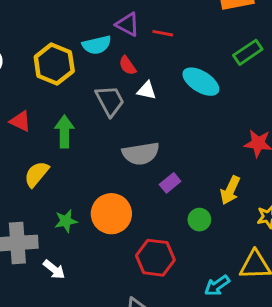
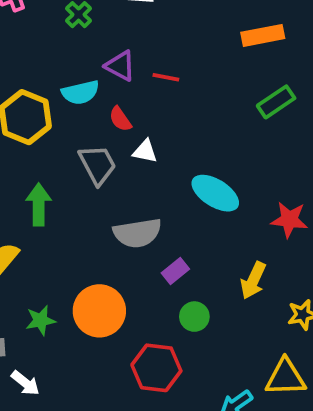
cyan ellipse: (201, 82) -> (215, 193), moved
green circle: (199, 220) -> (194, 317), moved

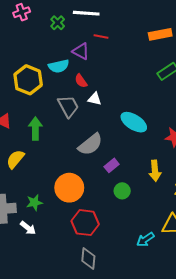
red line: (166, 77) -> (101, 36), moved
gray semicircle: (137, 233) -> (90, 144), turned -30
yellow arrow: (253, 280) -> (155, 171), turned -30
green star: (41, 320) -> (34, 202), moved
red hexagon: (156, 368) -> (85, 223), moved

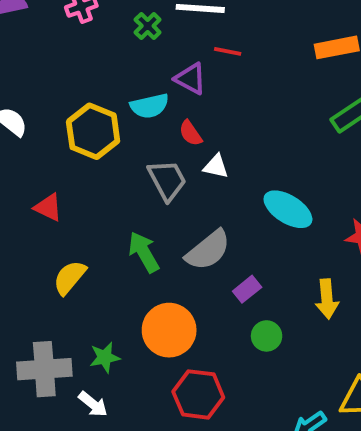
green arrow: (35, 128) -> (144, 252), moved, turned -30

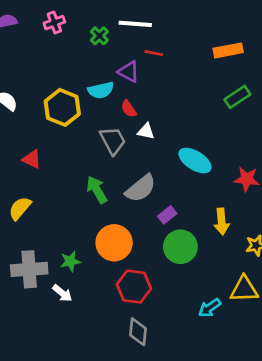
yellow semicircle: (70, 277) -> (20, 208), moved
green circle: (267, 336) -> (180, 247), size x1.6

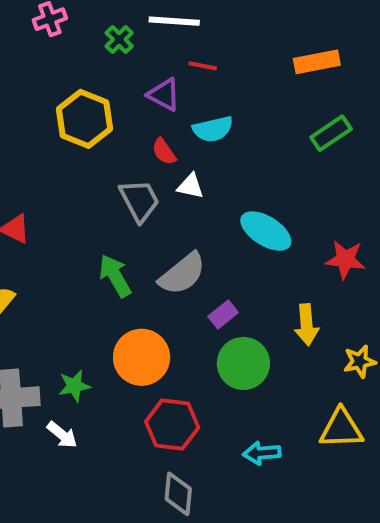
cyan semicircle: (101, 90) -> (213, 129), moved
yellow hexagon: (62, 107) -> (84, 119), moved
cyan arrow: (210, 308) -> (262, 453), moved, turned 30

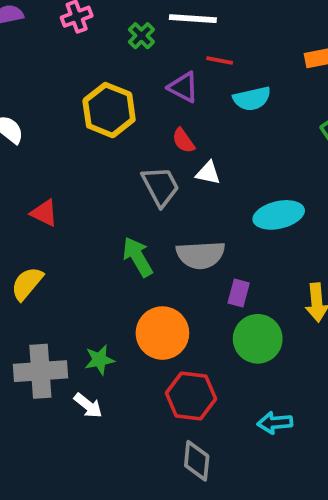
cyan semicircle: (213, 129) -> (252, 99), moved
cyan ellipse: (266, 231) -> (279, 215), turned -45
gray semicircle: (182, 274) -> (201, 255), turned 36
purple rectangle: (223, 315) -> (239, 293), turned -36

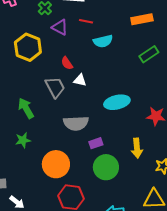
purple triangle: (183, 87) -> (60, 27), moved
green arrow: (138, 257) -> (26, 108), moved
purple rectangle: (239, 293) -> (96, 143), turned 56
green star: (99, 360) -> (23, 140), moved

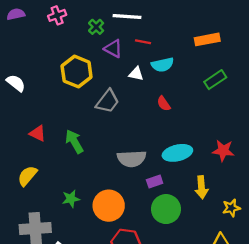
red semicircle: (67, 63) -> (164, 104), moved
white triangle: (80, 80) -> (136, 74), moved
gray trapezoid: (55, 87) -> (108, 101), moved, turned 65
cyan ellipse: (117, 102) -> (177, 153), moved
green star: (23, 140) -> (71, 199), moved

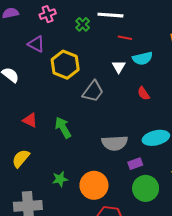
purple triangle: (113, 49) -> (36, 44), moved
white triangle: (136, 74) -> (119, 67), turned 48

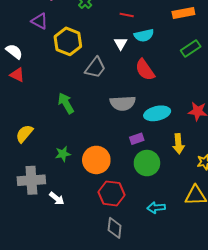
red semicircle: (144, 93) -> (145, 70), size x1.6
red triangle: (30, 120) -> (17, 75), moved
gray semicircle: (115, 143) -> (123, 103), moved

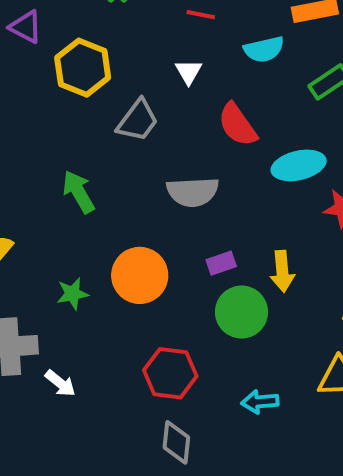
cyan semicircle: (144, 35) -> (264, 49), moved
cyan ellipse: (157, 113) -> (299, 165), moved
yellow arrow: (178, 144) -> (282, 271), moved
orange circle: (96, 160) -> (140, 275), moved

